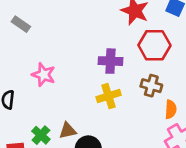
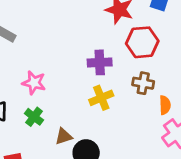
green cross: (41, 135) -> (34, 117), moved

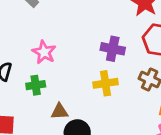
green cross: (34, 117) -> (36, 85), turned 30

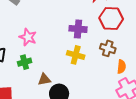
yellow cross: (105, 83) -> (76, 55), turned 30

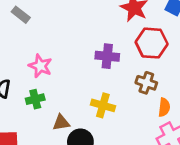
yellow cross: (76, 55) -> (103, 105), moved

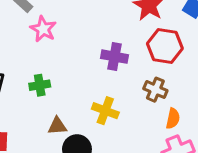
pink star: (40, 66) -> (43, 29), moved
green cross: (35, 99) -> (40, 85), moved

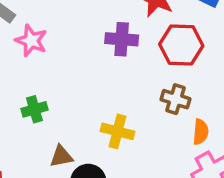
purple cross: (114, 57) -> (122, 39), moved

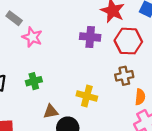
brown cross: (175, 99) -> (124, 76), turned -30

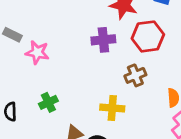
brown cross: (124, 76) -> (135, 75), moved

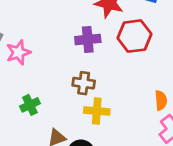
pink star: (37, 52) -> (18, 52), turned -30
brown cross: (135, 75) -> (84, 83), moved, turned 30

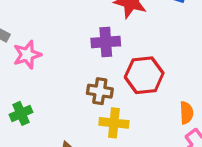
red hexagon: (134, 36) -> (144, 75), moved
green cross: (30, 105) -> (21, 113), moved

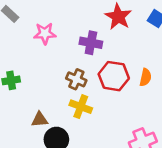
pink star: (27, 55) -> (45, 33), moved
orange semicircle: (186, 113) -> (145, 77), moved

